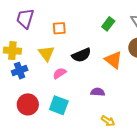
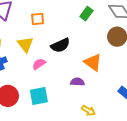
orange triangle: (113, 60) -> (93, 62), moved
cyan square: (59, 105) -> (39, 96), turned -30

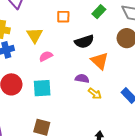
orange square: (38, 19) -> (63, 17), moved
black semicircle: (60, 45) -> (84, 42), moved
yellow arrow: (88, 111) -> (95, 94), moved

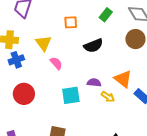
pink semicircle: (46, 56) -> (56, 63), turned 80
orange triangle: (100, 61) -> (123, 79), moved
cyan square: (42, 88) -> (71, 95), moved

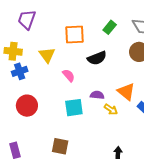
orange square: (71, 22) -> (74, 35), size x1.5
pink semicircle: (56, 63) -> (69, 75), moved

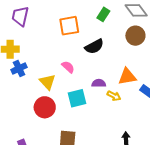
yellow triangle: (47, 55) -> (47, 82), moved
orange triangle: (126, 92) -> (127, 77), turned -42
red circle: (27, 106) -> (45, 107), moved

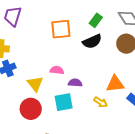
black semicircle: (94, 46) -> (92, 41), moved
pink semicircle: (68, 67) -> (57, 70), turned -40
purple semicircle: (99, 83) -> (75, 83), moved

